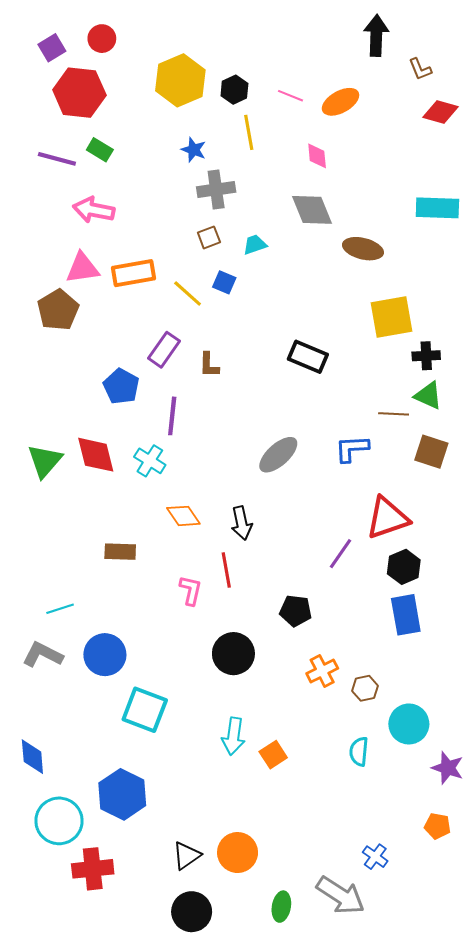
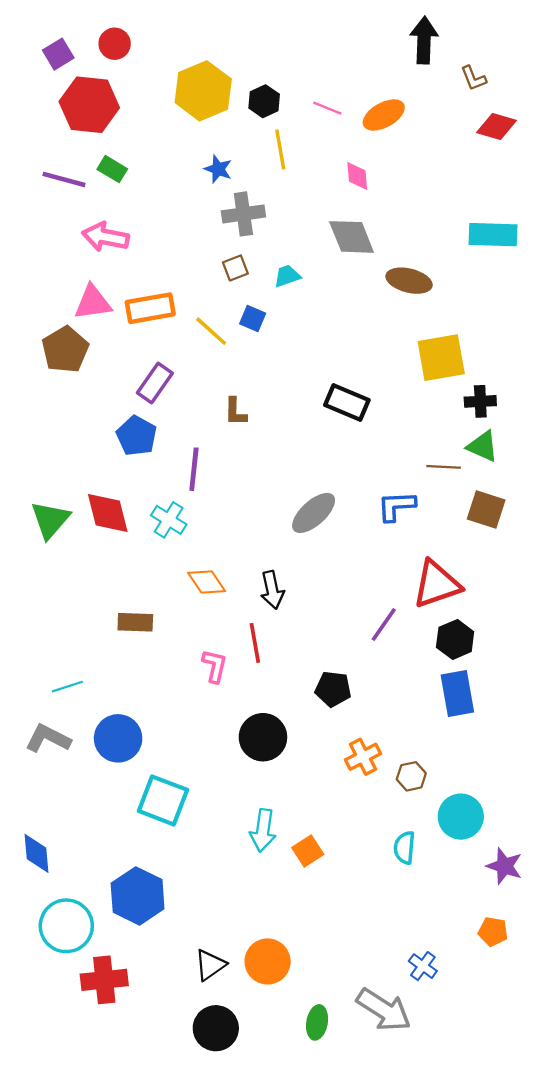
purple rectangle: (164, 350) -> (155, 383), moved

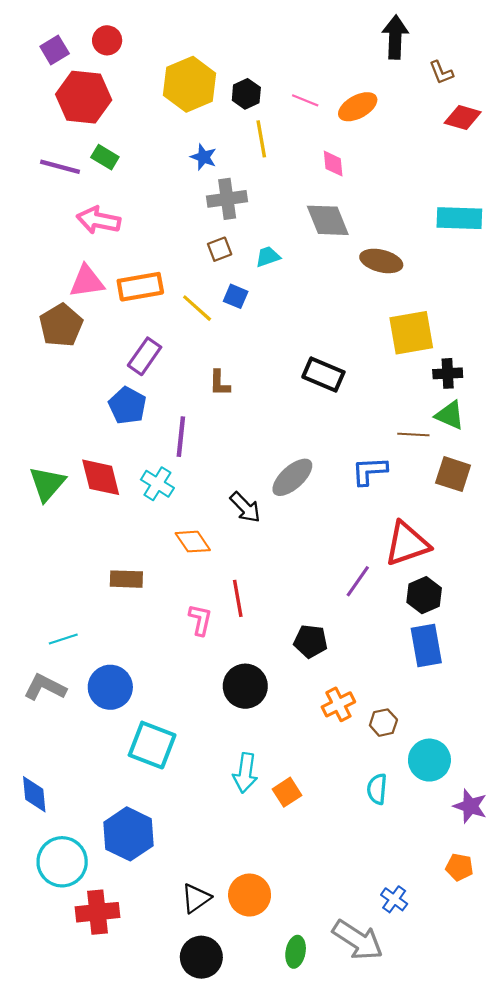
black arrow: (272, 590) -> (245, 507), moved, turned -32

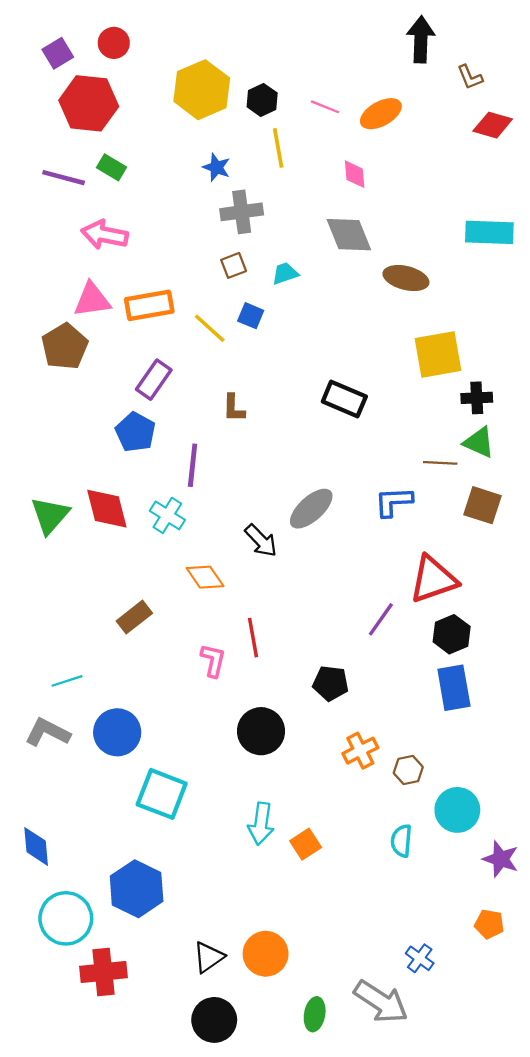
brown rectangle: (126, 579) -> (134, 617), turned -40

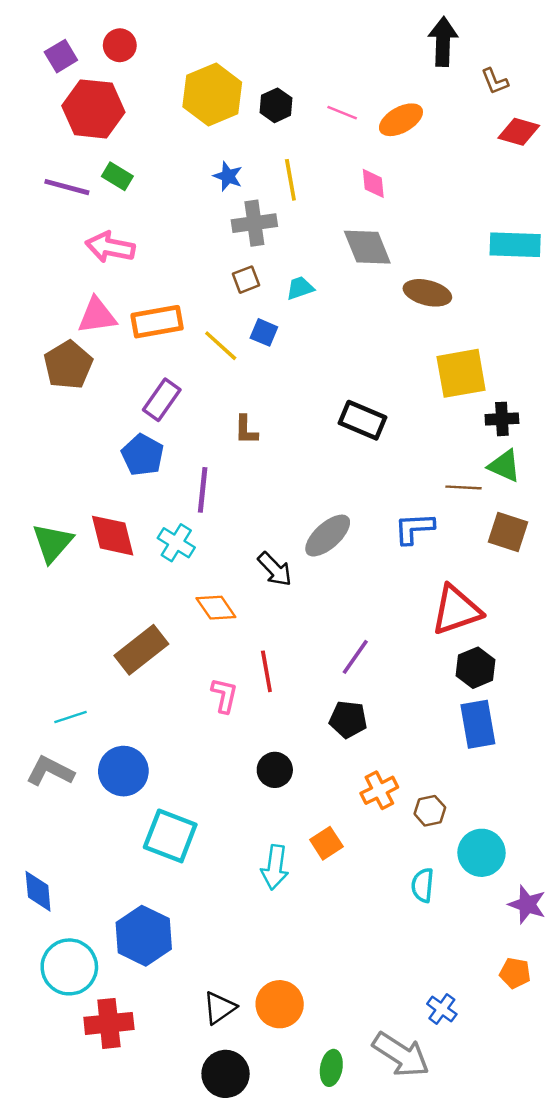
yellow line: (278, 148) -> (290, 180), moved
brown rectangle: (134, 617) -> (141, 650), size x1.4
purple line: (381, 619) -> (355, 657), moved
black circle: (261, 731) -> (275, 770), size x0.7
orange square: (306, 844) -> (326, 843), moved

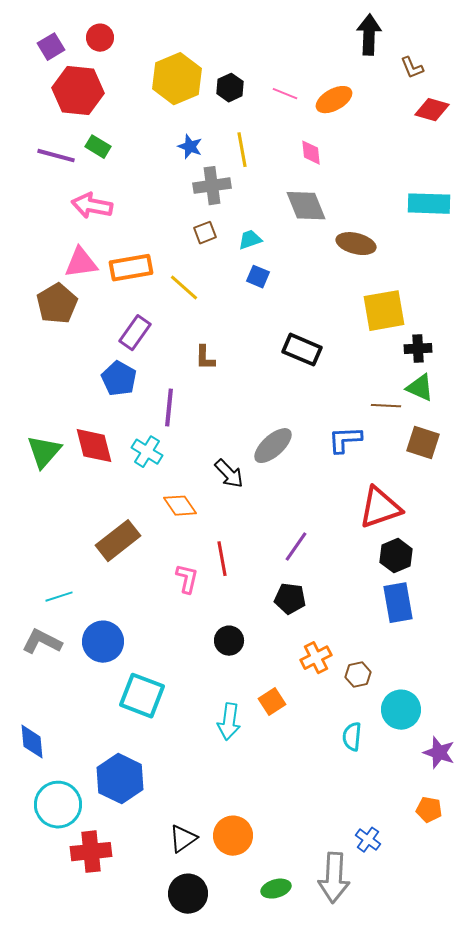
blue square: (264, 332) -> (258, 277), moved
gray arrow: (401, 1055) -> (334, 878), turned 60
green ellipse: (331, 1068) -> (276, 889), turned 64

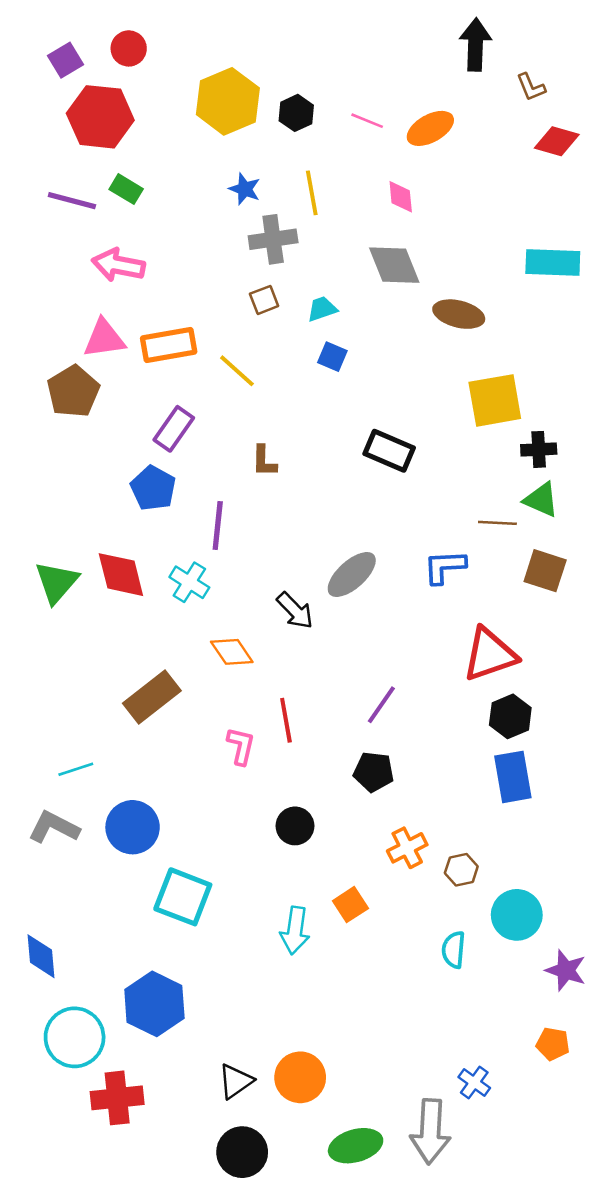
green ellipse: (276, 889) -> (356, 1146), size x1.4

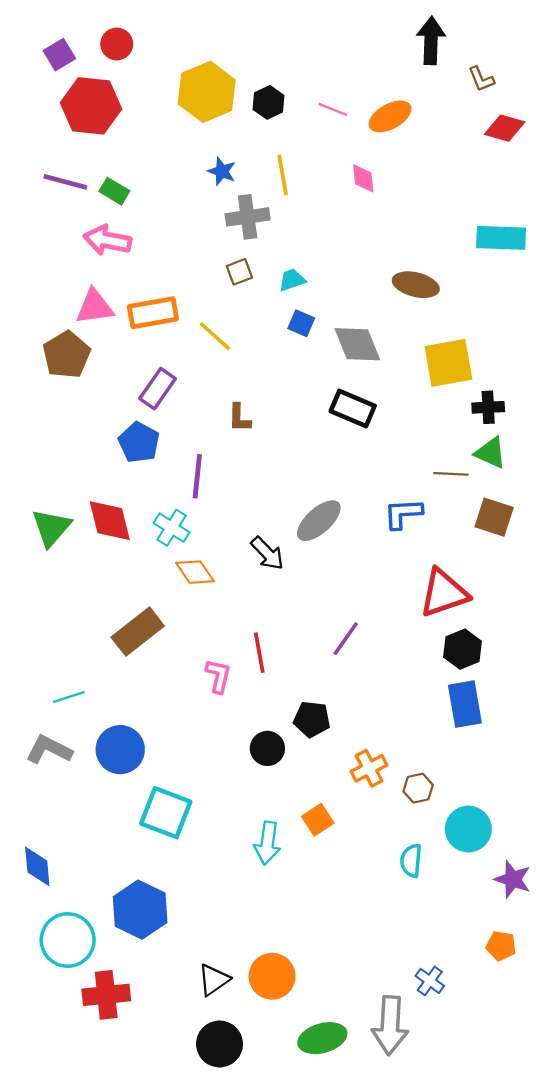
green rectangle: (126, 189) -> (114, 191), moved
gray diamond: (394, 265) -> (357, 344), moved
orange diamond: (232, 652) -> (195, 572), moved
black pentagon: (374, 772) -> (312, 719), moved

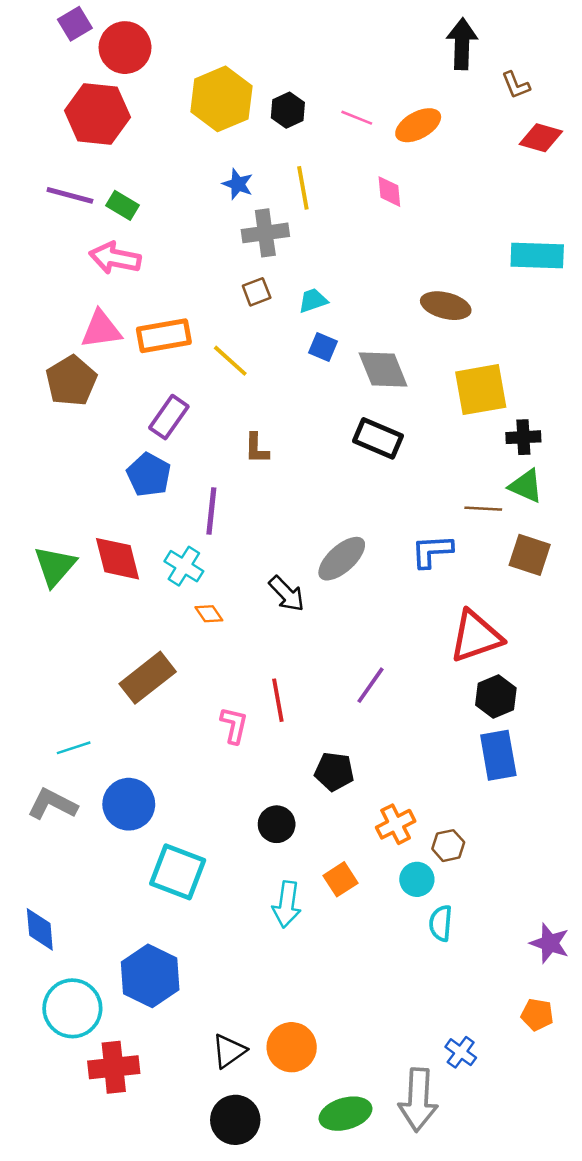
red circle: (117, 44) -> (125, 48), size x1.5
purple square: (59, 55) -> (75, 24), moved
orange diamond: (195, 572) -> (209, 614), size x0.7
black circle: (267, 748) -> (277, 824), moved
cyan circle: (468, 829) -> (417, 879), moved, size x0.7

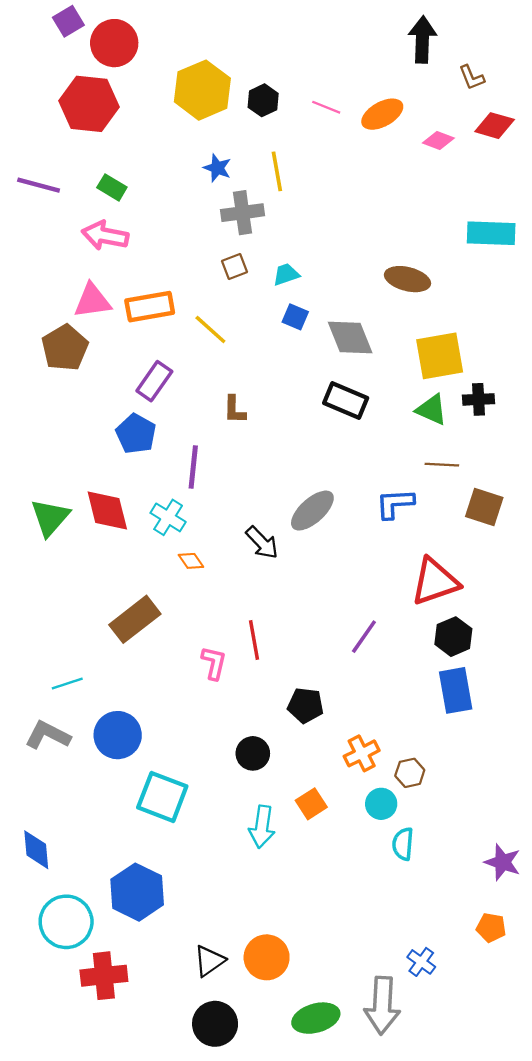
pink diamond: (389, 192) -> (438, 140), moved, turned -64
purple line: (70, 195) -> (39, 185), moved
green triangle: (526, 486) -> (432, 410), moved
purple line: (371, 685) -> (364, 637), moved

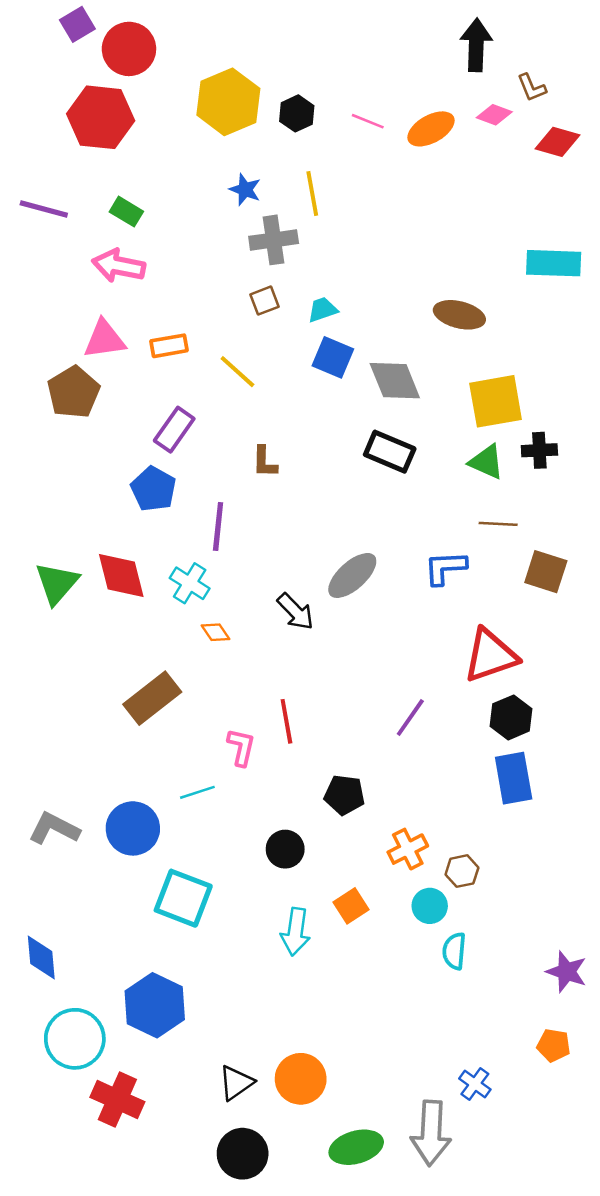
pink diamond: (438, 140) -> (494, 115), moved
orange rectangle: (150, 307) -> (169, 346), size x0.7
blue square: (295, 317) -> (333, 357), size x1.4
cyan line: (67, 684) -> (197, 792), moved
red cross: (104, 976) -> (117, 1099), turned 30

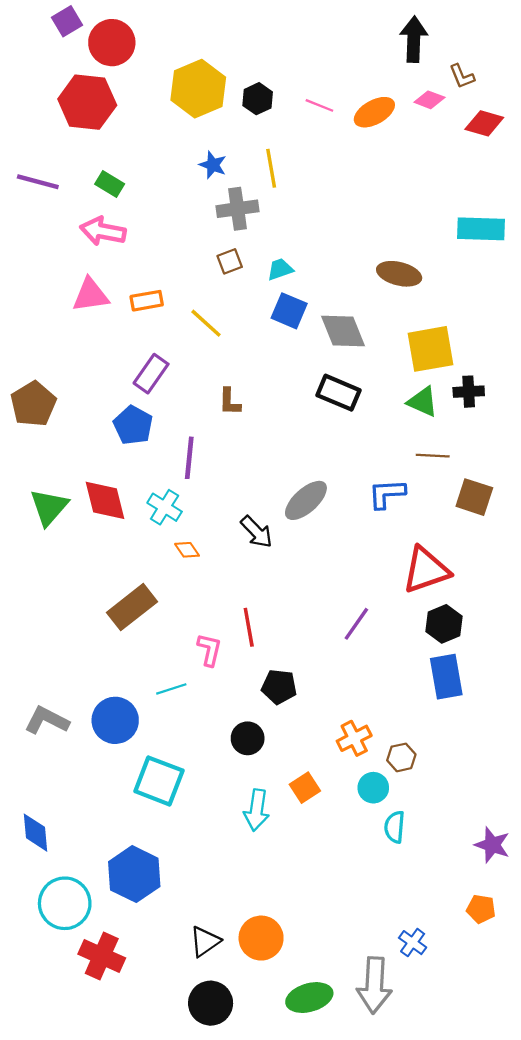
brown pentagon: (73, 392) -> (33, 404), moved
black pentagon: (345, 795) -> (279, 687), moved

